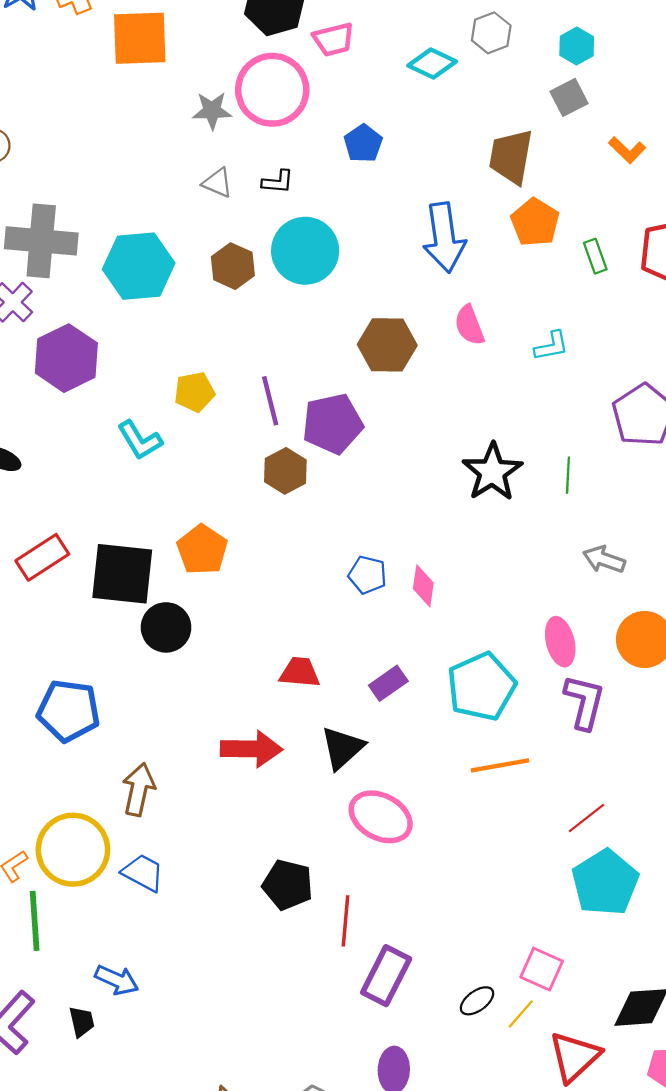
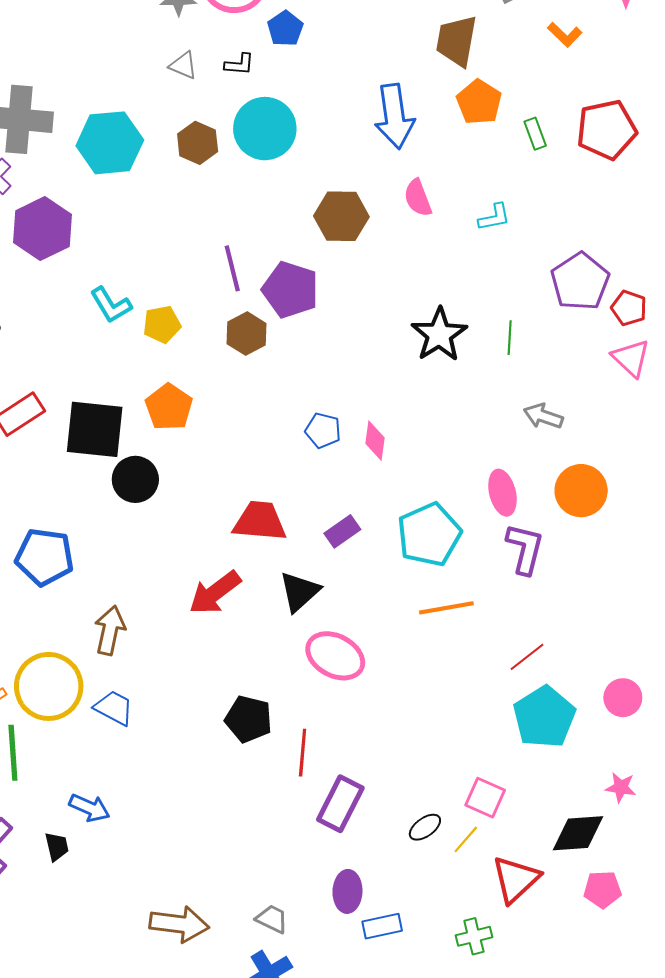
blue pentagon: (363, 143) -> (285, 29), moved
yellow pentagon: (194, 392) -> (162, 324), moved
purple pentagon: (332, 424) -> (290, 290), turned 30
red trapezoid: (300, 672) -> (260, 521), size x1.4
red arrow: (251, 749) -> (215, 593), turned 142

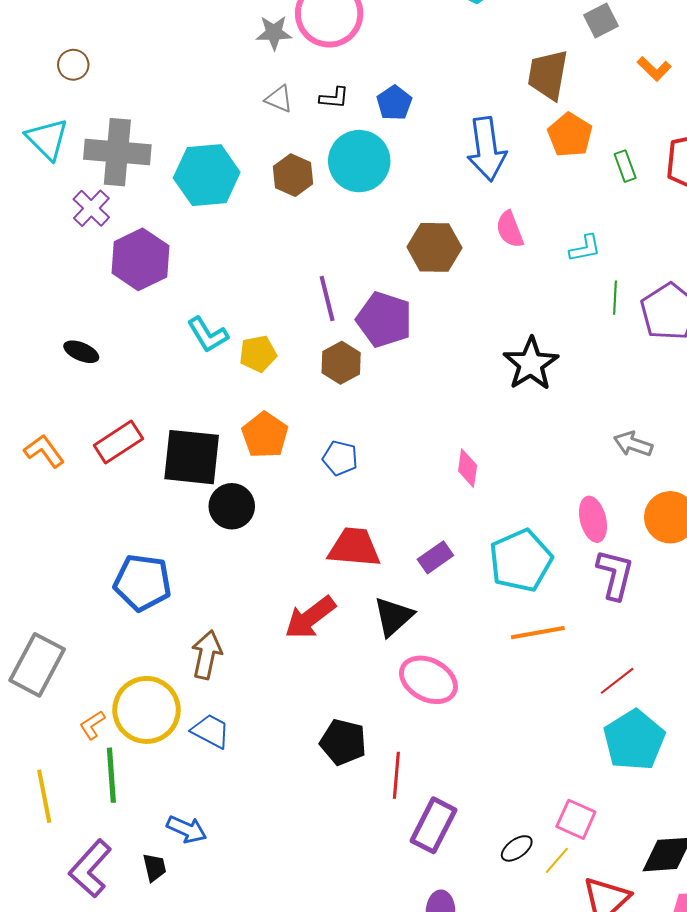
blue pentagon: (285, 29) -> (394, 103), moved
green line: (510, 338) -> (615, 298), moved
blue pentagon: (323, 430) -> (340, 458), moved

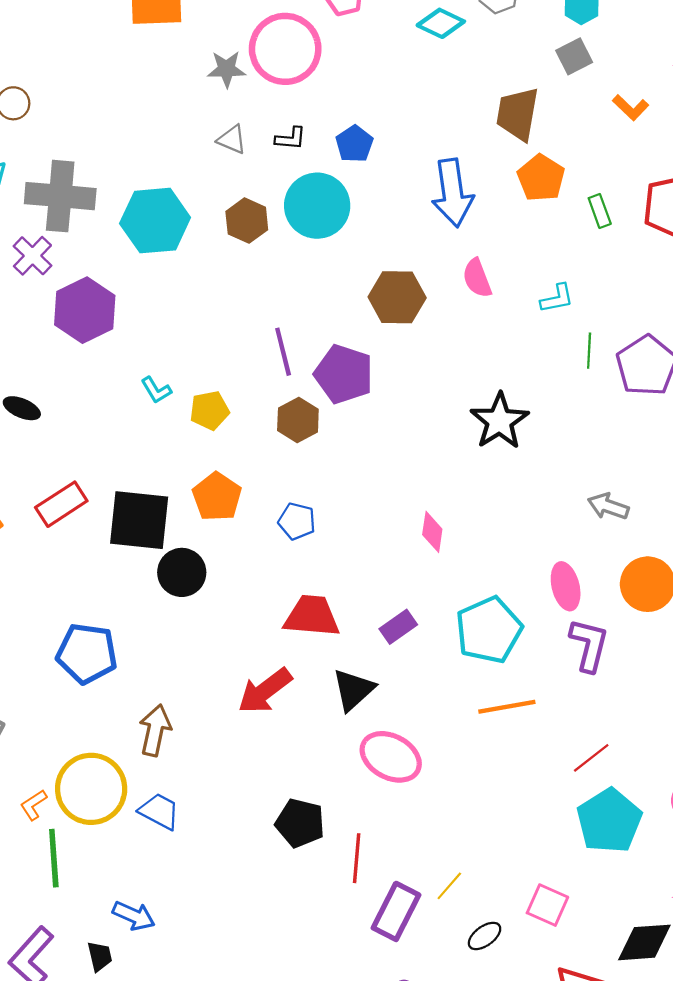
cyan L-shape: (208, 335) -> (156, 390), size x0.7
yellow line: (557, 860) -> (449, 886), moved

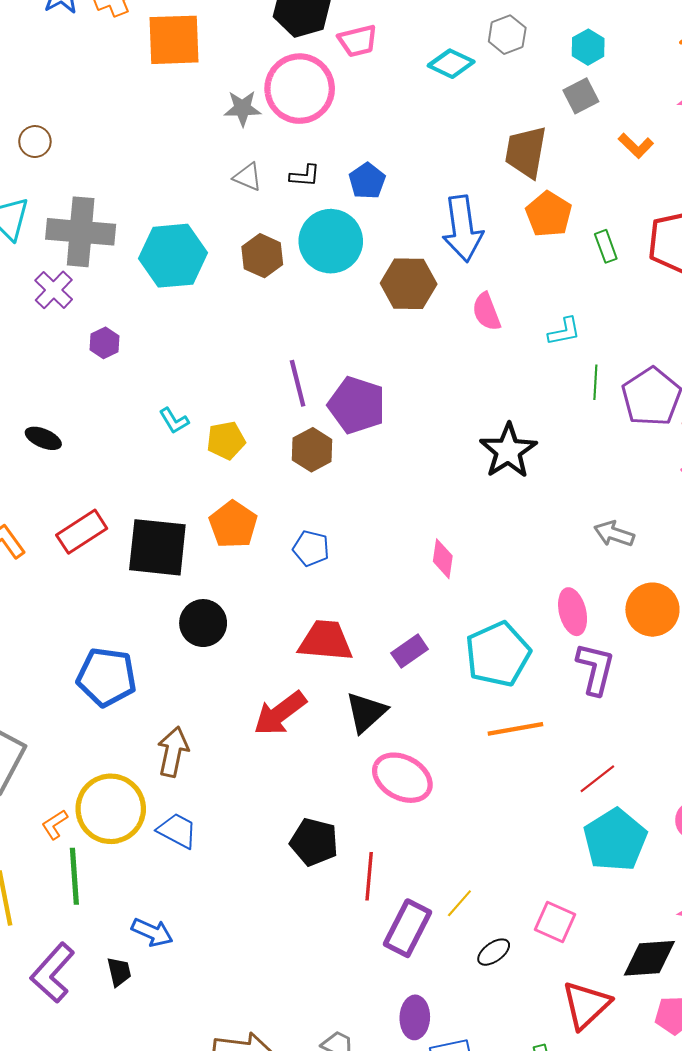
brown hexagon: (397, 297) -> (409, 284), moved
purple hexagon: (85, 310) -> (104, 343), size x0.5
black circle: (182, 572) -> (203, 623), moved

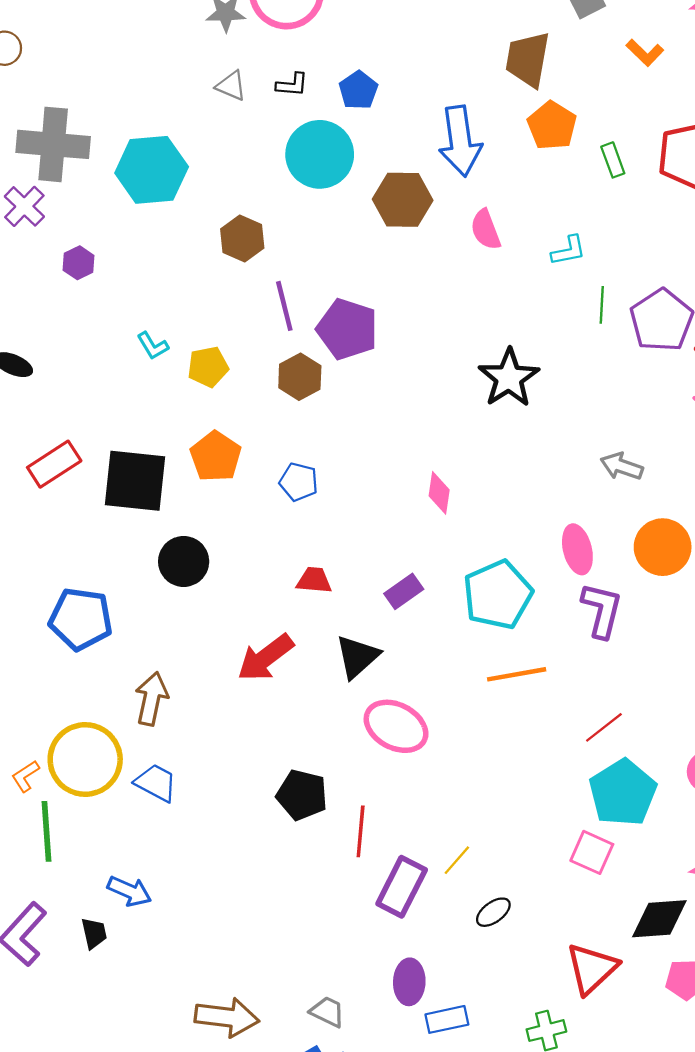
brown hexagon: (262, 256) -> (242, 238), moved
red trapezoid: (326, 641) -> (314, 580), size x0.6
pink square: (555, 922) -> (592, 852), moved

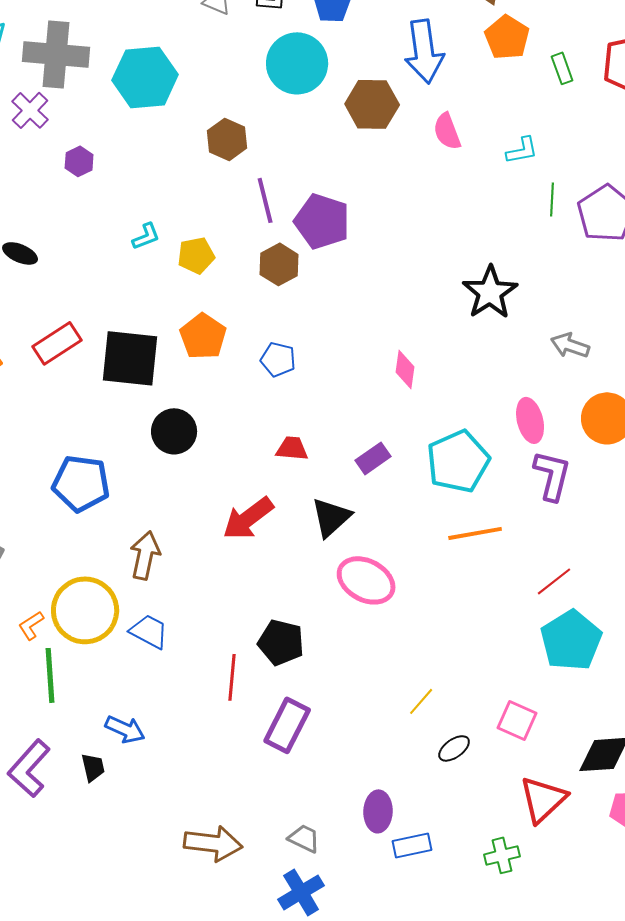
cyan L-shape: (153, 346) -> (146, 236), turned -80
black star: (509, 378) -> (490, 292), moved
red line: (361, 831) -> (232, 677), moved
pink square: (592, 852) -> (517, 720), moved
purple rectangle: (402, 887) -> (287, 725), moved

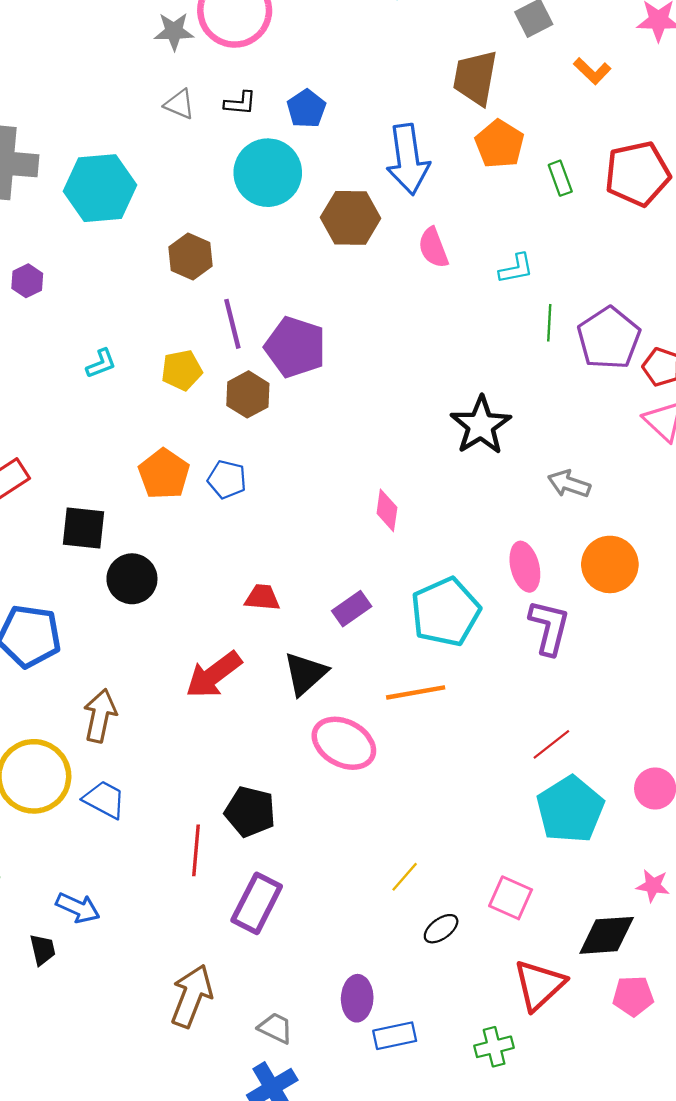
yellow pentagon: (196, 255) -> (182, 370), moved
black square: (130, 358) -> (83, 528), moved, size x0.7
blue pentagon: (278, 359) -> (227, 479), moved
orange line: (475, 533) -> (416, 692), moved
brown arrow: (213, 843) -> (192, 996), moved, turned -76

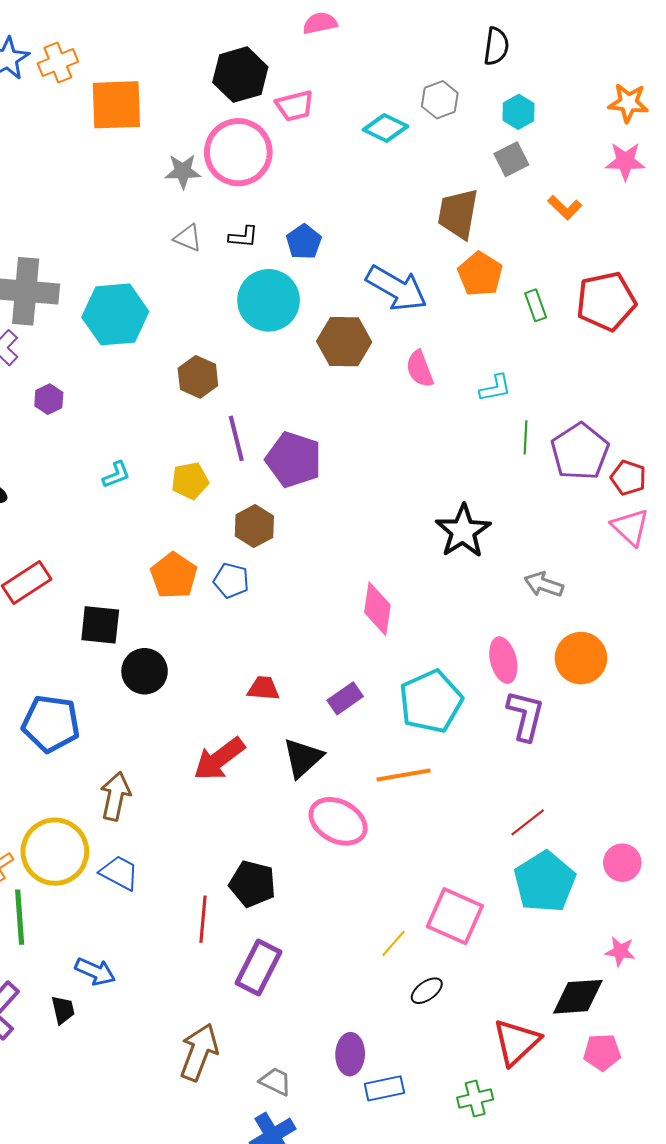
blue arrow: (408, 159) -> (397, 288), turned -52
brown hexagon: (248, 394) -> (254, 526), moved
pink diamond: (387, 510) -> (377, 609), size x1.4
pink square: (511, 898) -> (455, 916), moved, size x1.4

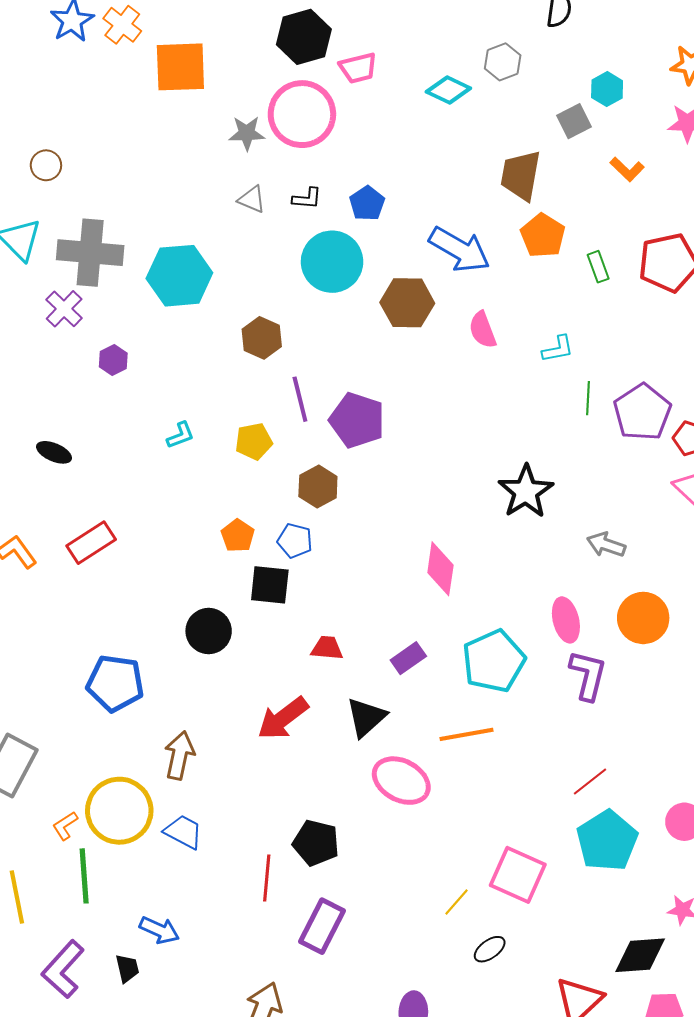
orange cross: (58, 62) -> (122, 25), turned -30
cyan hexagon: (518, 112) -> (607, 89), moved
orange pentagon: (174, 575) -> (238, 536), size x0.7
black square: (100, 625) -> (270, 585), moved

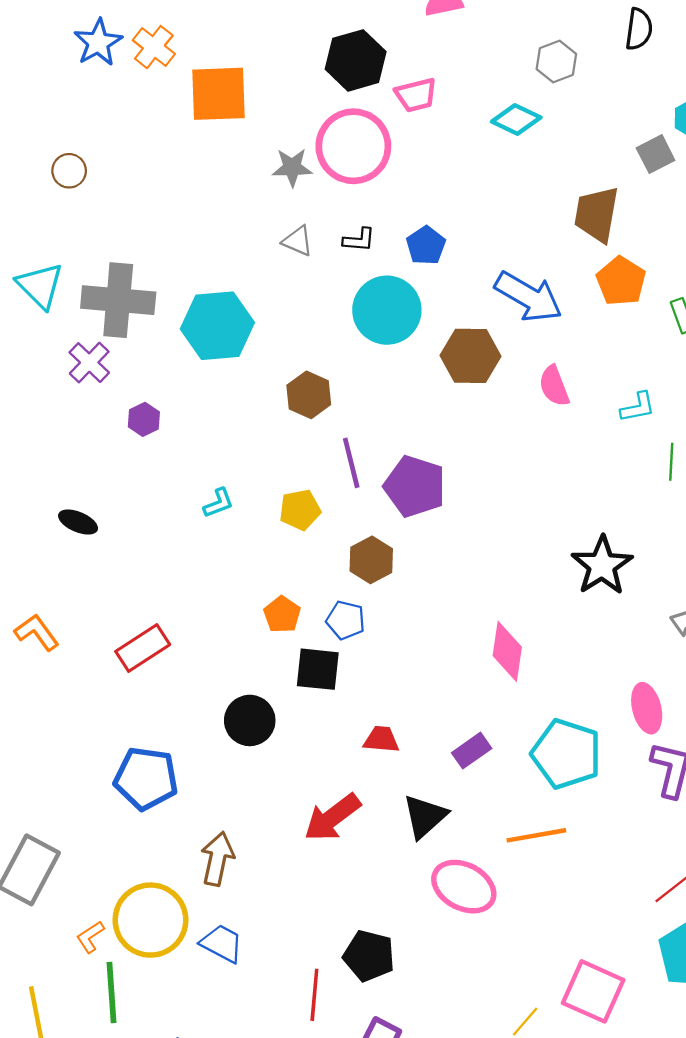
gray hexagon: (503, 62) -> (556, 62), moved
brown circle: (46, 165) -> (69, 171), moved
red rectangle: (91, 543) -> (143, 648), moved
cyan pentagon: (494, 661) -> (566, 754), turned -30

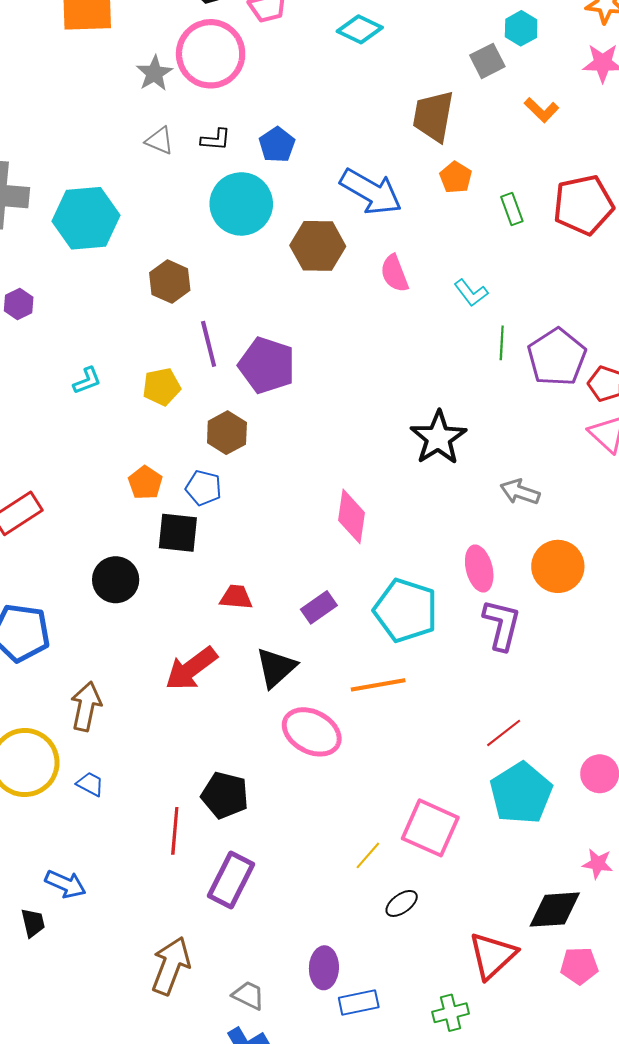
gray star: (292, 167) -> (154, 73), turned -30
orange pentagon: (621, 281) -> (456, 177), size x0.7
cyan L-shape: (638, 407) -> (471, 293), turned 64
blue trapezoid: (222, 943) -> (90, 784), size x0.7

